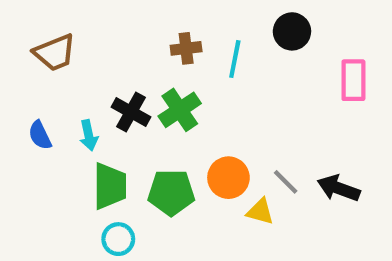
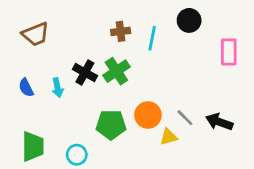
green trapezoid: (110, 186) -> (33, 146), moved
yellow triangle: (260, 212) -> (169, 137), turned -30

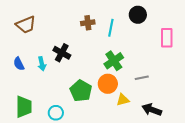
green cross: (116, 71) -> (114, 61), moved
gray line: (185, 118) -> (142, 78), moved, turned -56
black arrow: (219, 122) -> (152, 110), moved
green pentagon: (111, 125) -> (81, 91), turned 30

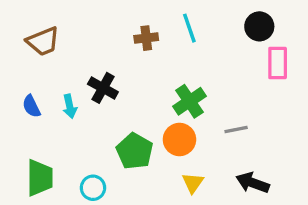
black circle: (138, 15) -> (259, 26), moved
cyan line: (111, 28) -> (189, 28), moved, turned -30
yellow triangle: (123, 100) -> (193, 183), moved, turned -40

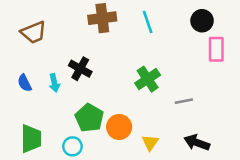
brown cross: (146, 38) -> (102, 18), moved, size x1.5
orange circle: (179, 140) -> (119, 127), moved
green pentagon: (135, 151) -> (89, 118), moved

